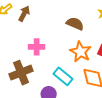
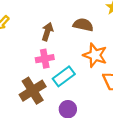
brown arrow: (24, 14) -> (47, 32), moved
cyan rectangle: (63, 76) -> (64, 76), moved, turned -66

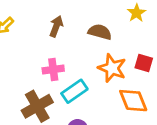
brown arrow: (47, 32) -> (56, 26), moved

